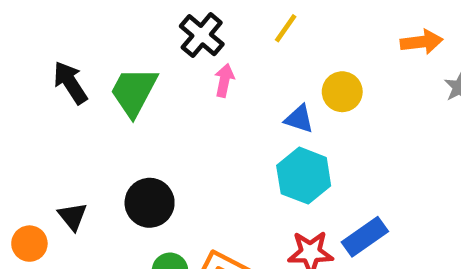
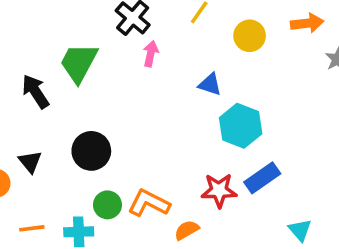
black arrow: (70, 83) -> (36, 92), moved
yellow circle: (342, 92) -> (250, 36), moved
cyan hexagon: (304, 176) -> (241, 126), moved

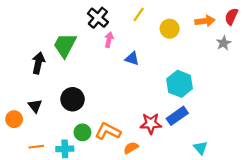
blue triangle: (210, 84) -> (132, 58), moved
black arrow: (36, 92) -> (38, 63), turned 45
cyan hexagon: (241, 126) -> (180, 84), moved

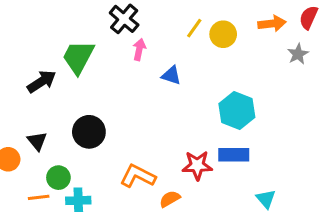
yellow line: (139, 14) -> (194, 28), moved
black arrow: (38, 63) -> (42, 82), turned 45
blue rectangle: (177, 116) -> (234, 155), turned 35
green circle: (82, 132) -> (58, 178), moved

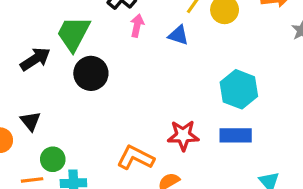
blue triangle: (171, 75) -> (178, 35), moved
black circle: (89, 132) -> (91, 73), moved
red star: (197, 165) -> (183, 135), moved

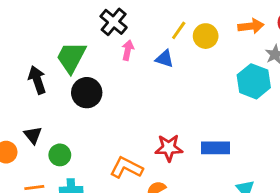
black arrow: (35, 59) -> (37, 80), turned -76
cyan hexagon: (239, 89) -> (254, 81), moved
green circle: (53, 159) -> (60, 155), moved

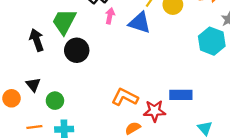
blue triangle: (165, 59) -> (140, 23), size x1.5
red star: (169, 148) -> (155, 111), moved
orange L-shape: (126, 168) -> (125, 97), moved

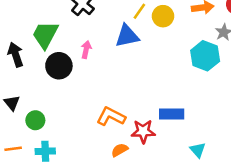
pink arrow: (110, 16) -> (86, 50), moved
blue triangle: (140, 23) -> (127, 36), turned -30

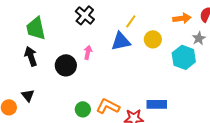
yellow circle: (163, 16) -> (153, 39), moved
green trapezoid: (45, 35) -> (36, 28), moved, turned -40
green circle: (35, 120) -> (83, 109), moved

